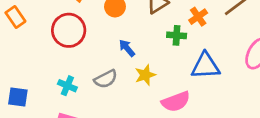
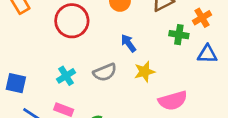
blue triangle: (205, 66) -> (207, 54), moved, size x0.7
cyan cross: (67, 86) -> (66, 76), turned 30

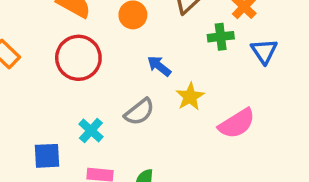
blue triangle: (207, 54) -> (264, 51), turned -50
blue square: (16, 83) -> (47, 156), moved

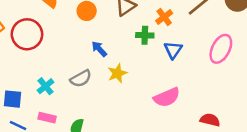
red circle: (78, 58) -> (27, 34), moved
pink semicircle: (237, 123) -> (167, 97), moved

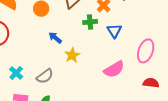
pink ellipse: (221, 49) -> (146, 51), moved
gray semicircle: (81, 78) -> (45, 76), moved

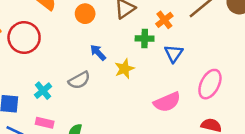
yellow star: (72, 55) -> (124, 69), moved
gray semicircle: (45, 76) -> (79, 80), moved

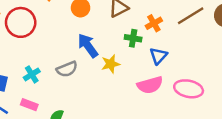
blue arrow: (98, 53) -> (88, 46), size x1.5
pink ellipse: (210, 84) -> (189, 89), turned 68
pink semicircle: (167, 102) -> (150, 85), moved

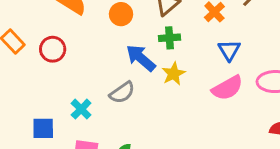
red circle: (21, 22) -> (53, 49), size x0.7
green cross: (133, 38) -> (169, 38), moved

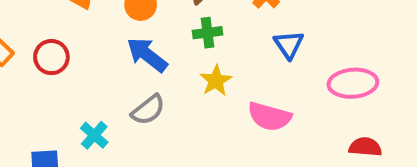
blue arrow: (141, 58) -> (147, 55), moved
pink semicircle: (227, 88) -> (269, 117), moved, turned 48

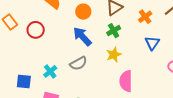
green cross: (208, 33) -> (114, 31), turned -32
pink semicircle: (269, 117) -> (126, 81), moved, turned 65

